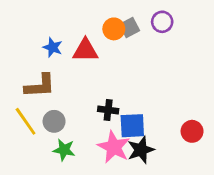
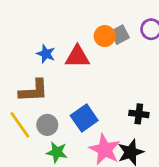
black cross: (108, 110) -> (139, 114), moved
blue square: (132, 126) -> (84, 118), moved, turned -32

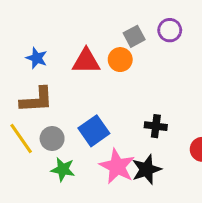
orange circle: (105, 36) -> (120, 60), moved
blue star: (46, 54) -> (37, 58), moved

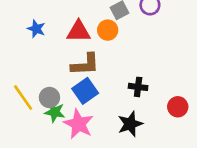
brown L-shape: (37, 100) -> (85, 64), moved
pink star: (117, 166) -> (79, 124), moved
green star: (63, 169) -> (55, 112), moved

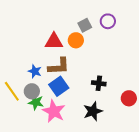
blue star: (36, 29) -> (35, 71), moved

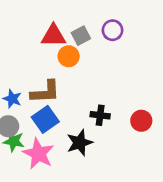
red triangle: (54, 41) -> (53, 36), moved
red circle: (129, 98) -> (141, 121), moved
black star: (93, 111) -> (80, 143), moved

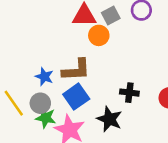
black star: (80, 143) -> (109, 119), turned -30

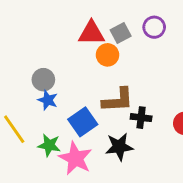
brown L-shape: (76, 70) -> (118, 100), moved
gray circle: (40, 103) -> (43, 80), moved
black star: (109, 119) -> (119, 147), turned -30

